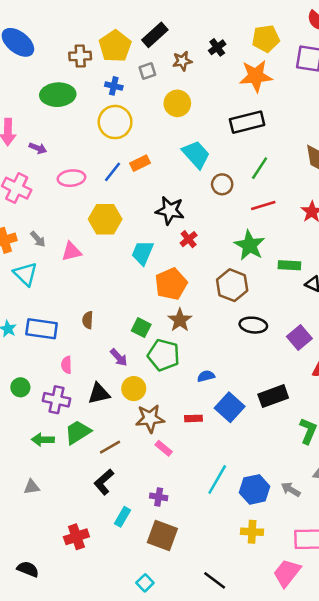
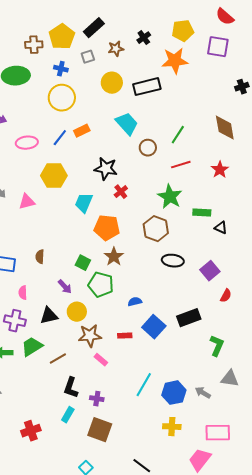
black rectangle: (247, 122) -> (147, 87), moved
orange pentagon: (171, 284) -> (107, 228), turned 30
black L-shape: (104, 482) -> (71, 388), moved, turned -30

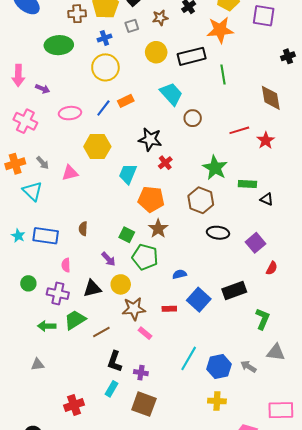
blue cross: (61, 69) -> (104, 38), turned -32
green line: (178, 135) -> (223, 75), moved, turned -42
red line: (181, 165) -> (239, 130), moved
pink rectangle: (218, 433) -> (281, 410), moved

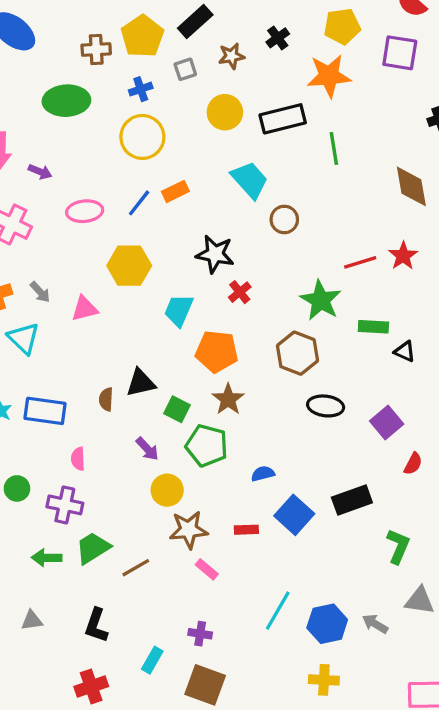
red line: (239, 130) -> (360, 262), moved
black triangle: (92, 288) -> (141, 383), moved
black L-shape: (115, 361) -> (96, 625), moved

